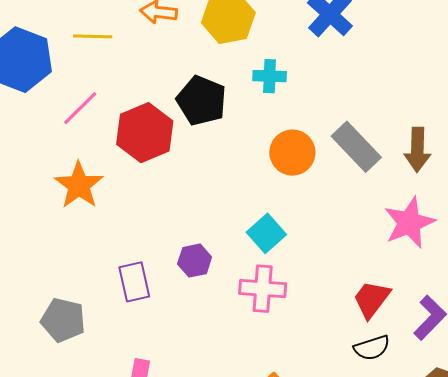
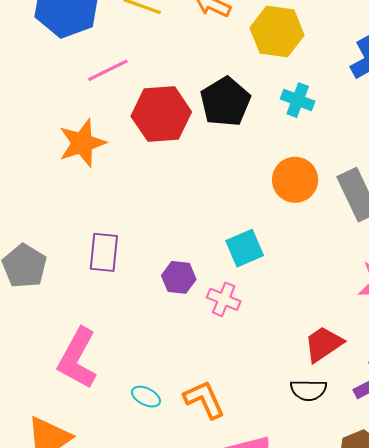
purple hexagon: (195, 261) -> (179, 277), moved
pink cross: (263, 289) -> (224, 299), size x0.7

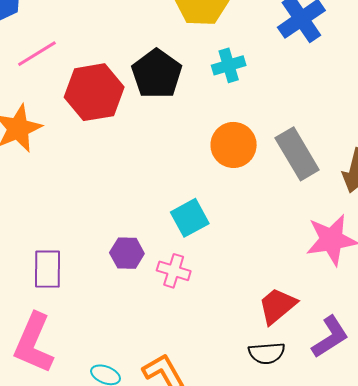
cyan cross: (298, 100) -> (229, 65), turned -32
purple rectangle: (104, 252) -> (47, 269), moved

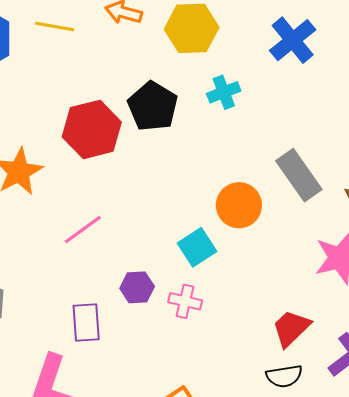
pink line: (37, 54) -> (83, 229), moved
orange circle: (234, 145) -> (239, 205), moved
purple rectangle: (47, 269) -> (86, 322), moved

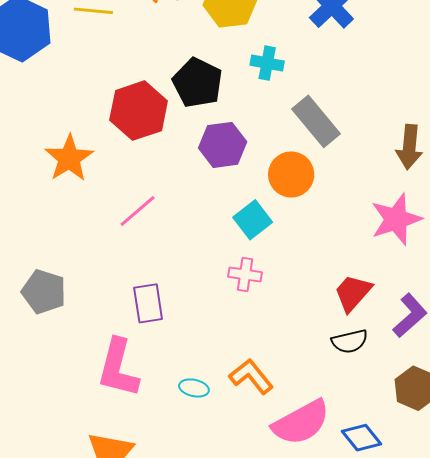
cyan cross: (224, 92) -> (267, 63), turned 36
gray rectangle: (299, 175) -> (316, 121), moved
purple hexagon: (137, 287) -> (223, 145), moved, size x1.4

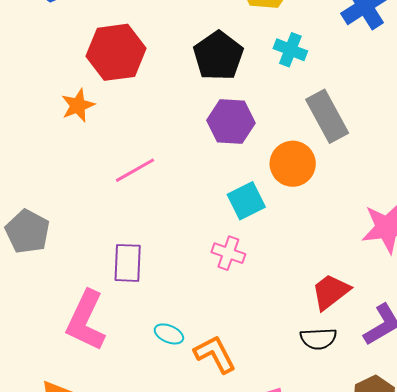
red hexagon: (139, 111) -> (116, 52), moved
orange star: (69, 158) -> (78, 105), size x0.7
cyan ellipse: (194, 388) -> (169, 334), moved

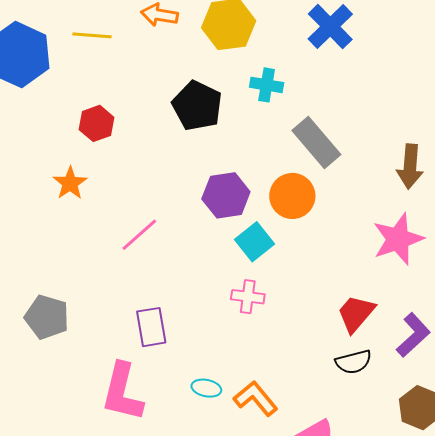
red hexagon: (116, 52) -> (96, 123), size x0.6
purple hexagon: (231, 122) -> (226, 195), moved

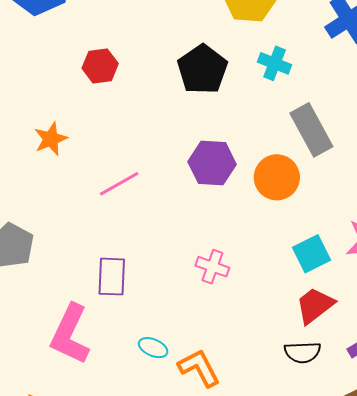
orange star: (70, 183) -> (51, 139), moved
cyan square: (255, 242) -> (312, 254), moved

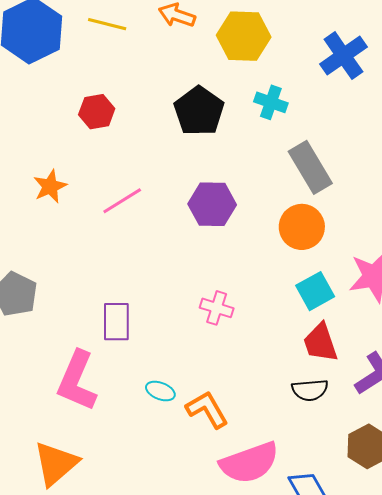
orange circle: (277, 177) -> (302, 227), moved
pink line: (119, 184) -> (122, 201), moved
red trapezoid: (315, 305) -> (320, 343), turned -69

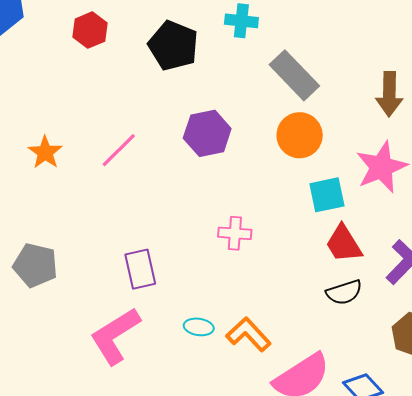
red hexagon: (97, 112) -> (90, 30), moved
cyan square: (315, 291) -> (327, 195), turned 30
pink L-shape: (77, 381) -> (115, 336), turned 48

